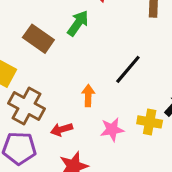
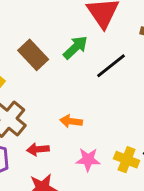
black line: (128, 69) -> (111, 66), moved
orange arrow: (88, 96) -> (71, 121), turned -95

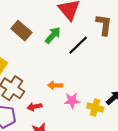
brown rectangle: (33, 55) -> (21, 31), moved
pink star: (88, 160) -> (72, 101), moved

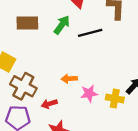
brown rectangle: (21, 31) -> (27, 23), turned -36
black line: (78, 45) -> (90, 33), turned 35

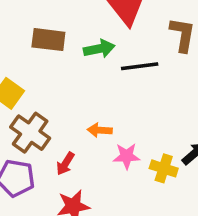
green arrow: (62, 25) -> (99, 49), turned 36
red arrow: (49, 104) -> (65, 164), turned -49

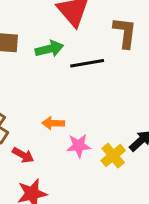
red arrow: (65, 164) -> (23, 155), turned -90
yellow cross: (164, 168) -> (113, 156), turned 35

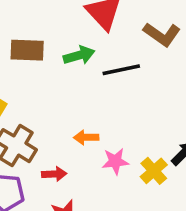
brown L-shape: (125, 33) -> (162, 34), turned 120
red arrow: (23, 155) -> (54, 174), turned -30

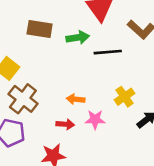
yellow cross: (154, 171) -> (125, 97), moved
red arrow: (54, 174) -> (65, 124), moved

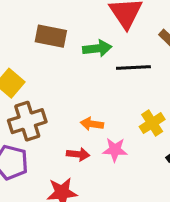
brown cross: (23, 99) -> (27, 121), turned 32

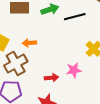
orange arrow: (92, 124) -> (29, 43), moved

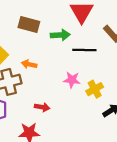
pink star: (74, 70) -> (72, 80), moved

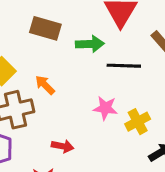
orange arrow: (29, 64) -> (45, 85), turned 32

